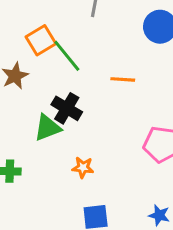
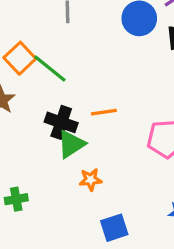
orange line: (123, 79) -> (104, 112), moved
green triangle: (47, 128) -> (71, 144), moved

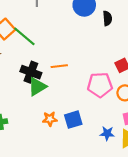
orange star: (91, 180) -> (50, 119), moved
blue square: (114, 228) -> (73, 120), moved

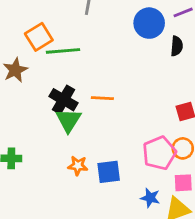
green line: (24, 36) -> (63, 51), turned -55
pink pentagon: (100, 85) -> (159, 153), moved, turned -30
green triangle: (37, 87) -> (68, 120), turned -36

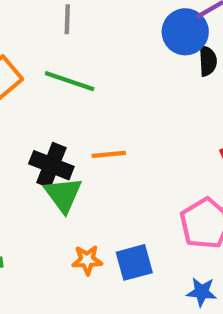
blue circle: (149, 23) -> (185, 32), moved
green line: (63, 51) -> (70, 81), moved, turned 32

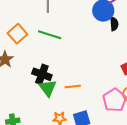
orange line: (109, 154) -> (73, 86), moved

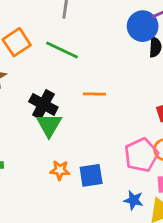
orange line: (73, 86) -> (94, 94), moved

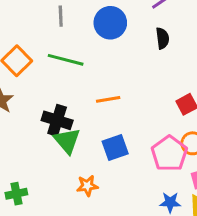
blue circle: (143, 26) -> (110, 23), moved
blue square: (91, 175) -> (115, 147), moved

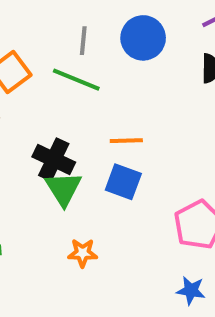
gray line: (61, 16) -> (83, 41), moved
blue square: (115, 147) -> (123, 182), moved, turned 32

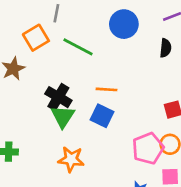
gray line: (83, 41) -> (56, 13), moved
orange star: (83, 253) -> (71, 159), size x1.4

